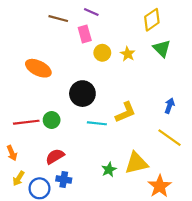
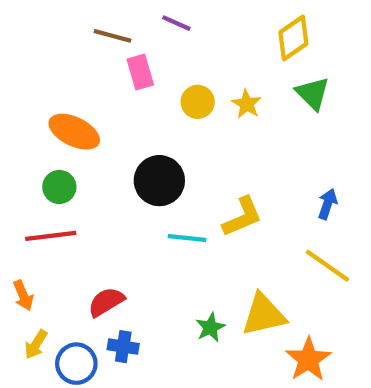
pink rectangle: (85, 34) -> (140, 72), moved
green circle: (52, 120) -> (59, 187), moved

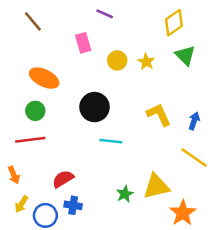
brown line: (113, 36) -> (33, 21), moved, turned 35
yellow L-shape: (242, 217) -> (159, 115), moved, turned -92

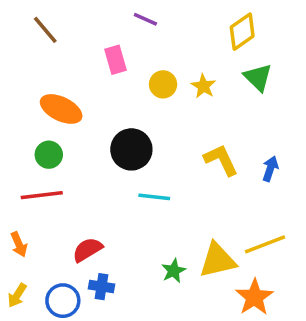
yellow line: (194, 157) -> (265, 244), moved, turned -56
yellow arrow: (21, 204) -> (17, 295), moved

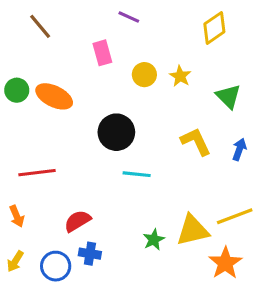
green triangle: (258, 77) -> (228, 96), moved
green circle: (49, 155) -> (17, 90), moved

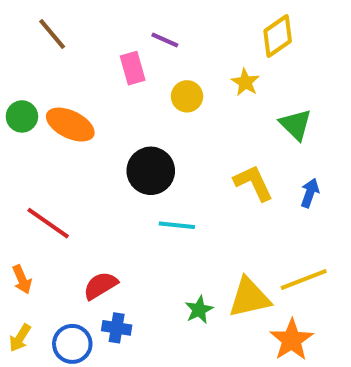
purple line: (129, 17) -> (165, 40), moved
yellow star: (180, 76) -> (245, 82), moved
red line: (37, 173) -> (48, 223), turned 42

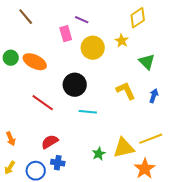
yellow circle: (187, 96) -> (93, 48), size x1.5
red line: (48, 223) -> (43, 103), moved

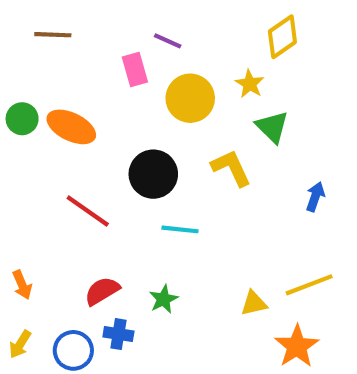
brown line: (26, 17) -> (53, 35), turned -48
green triangle: (147, 62) -> (272, 127), moved
yellow L-shape: (126, 91) -> (231, 168), moved
yellow triangle: (124, 148) -> (254, 303), size x0.6
green star: (99, 154) -> (164, 299), moved

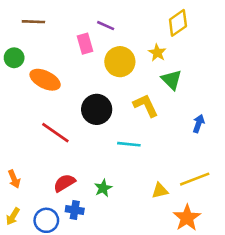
green circle: (22, 119) -> (14, 58), moved
cyan line: (180, 229) -> (129, 144), moved

